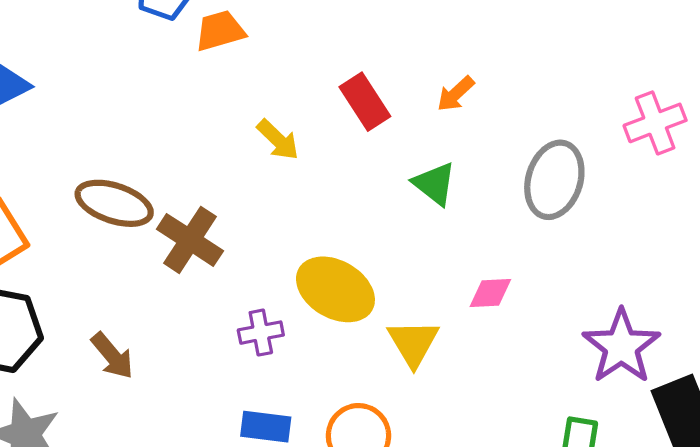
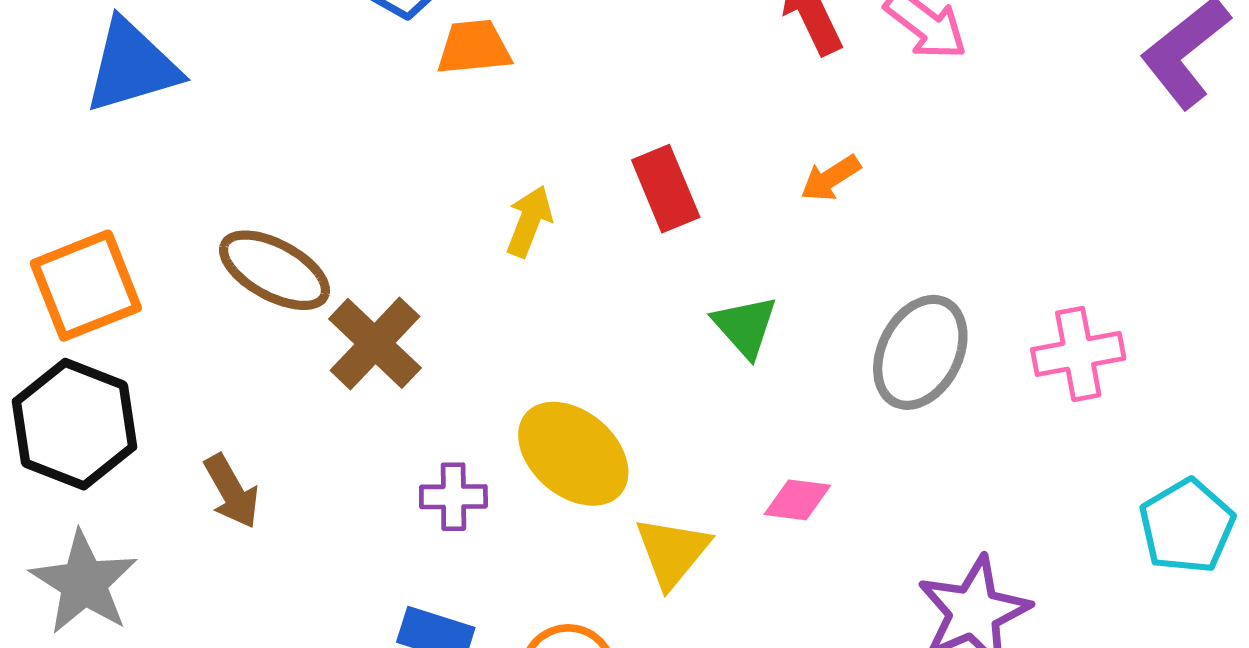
orange arrow: (456, 94) -> (831, 178), moved
pink cross: (655, 123) -> (1078, 354), moved
yellow arrow: (278, 140) -> (529, 221), turned -123

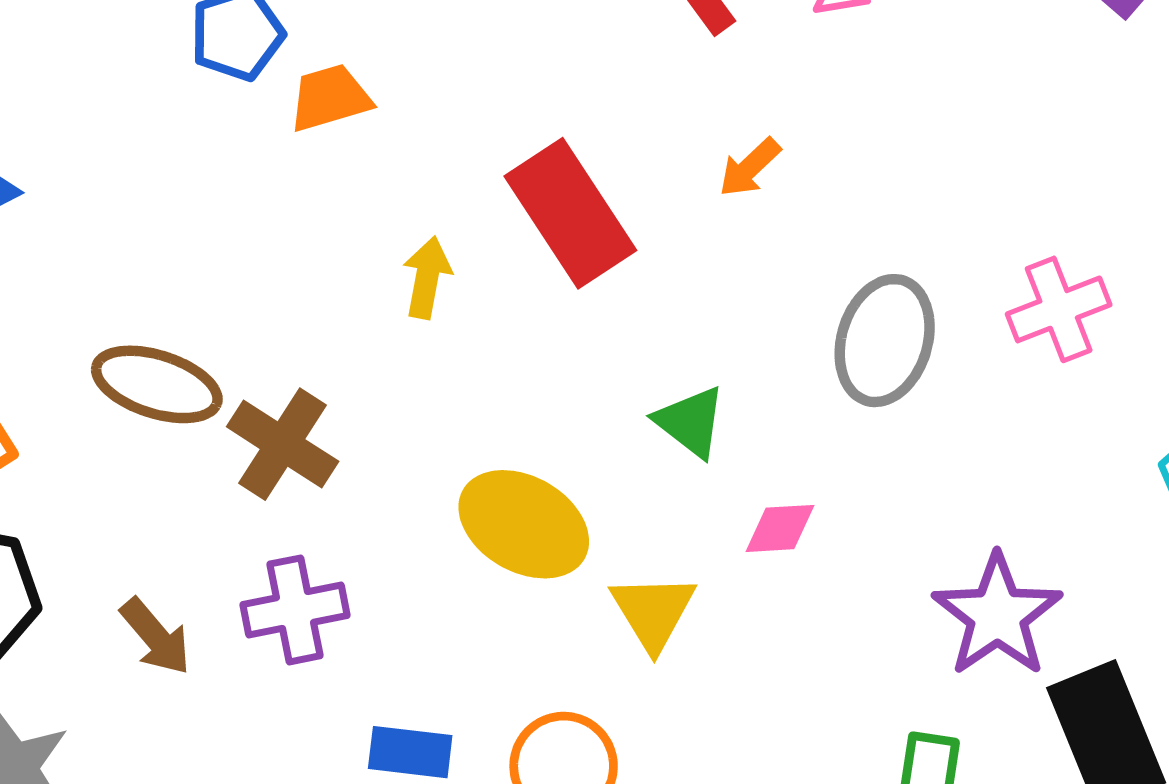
red rectangle: (666, 189) -> (570, 213), size x1.5
green triangle: (745, 326) -> (690, 422), moved
purple cross: (453, 497) -> (295, 610), moved, size x1.4

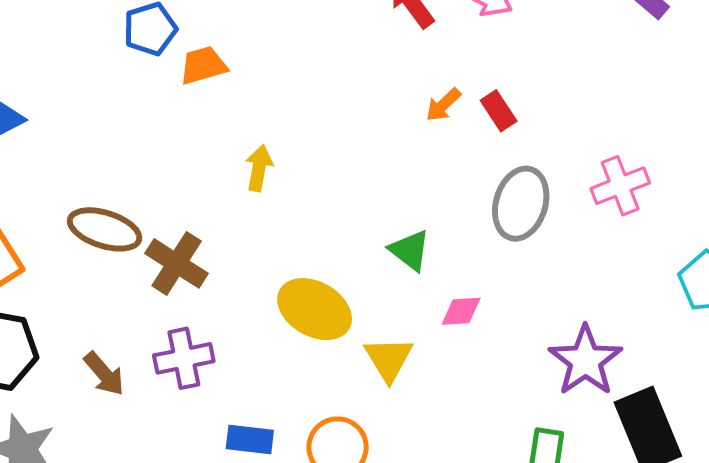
red rectangle: (570, 213) -> (499, 111), moved, size x0.5

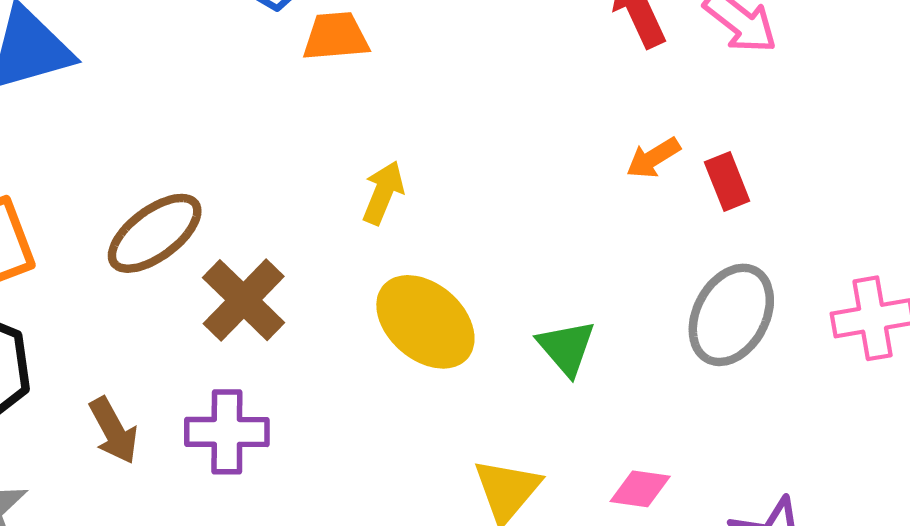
brown ellipse: (105, 229) -> (155, 233), turned -66
yellow ellipse: (315, 309) -> (425, 322), moved
pink diamond: (461, 311) -> (640, 489), moved

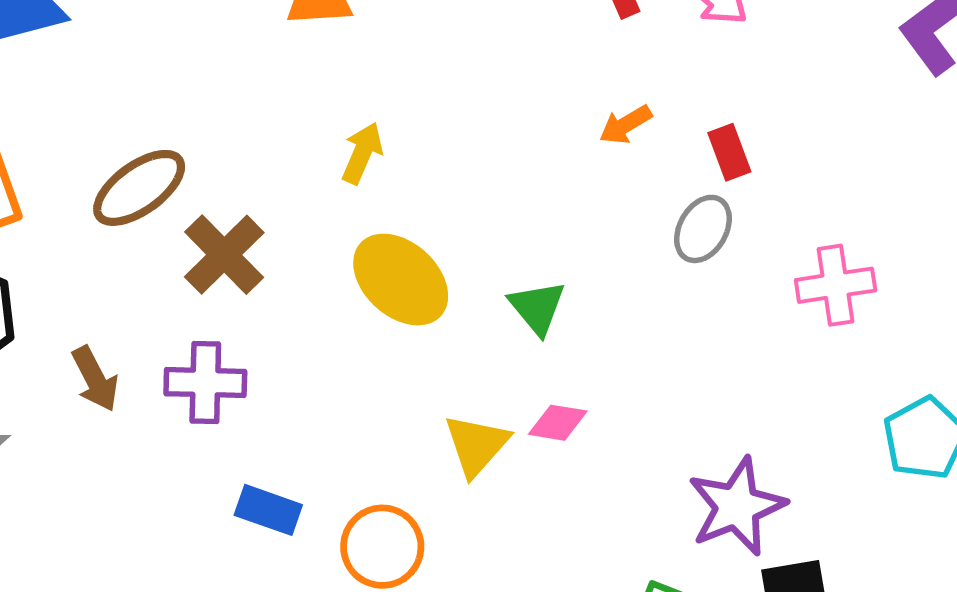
red rectangle: (727, 182) -> (729, 152), moved
gray ellipse: (731, 315) -> (703, 229), moved, size x0.7
pink diamond: (640, 489) -> (558, 423), moved

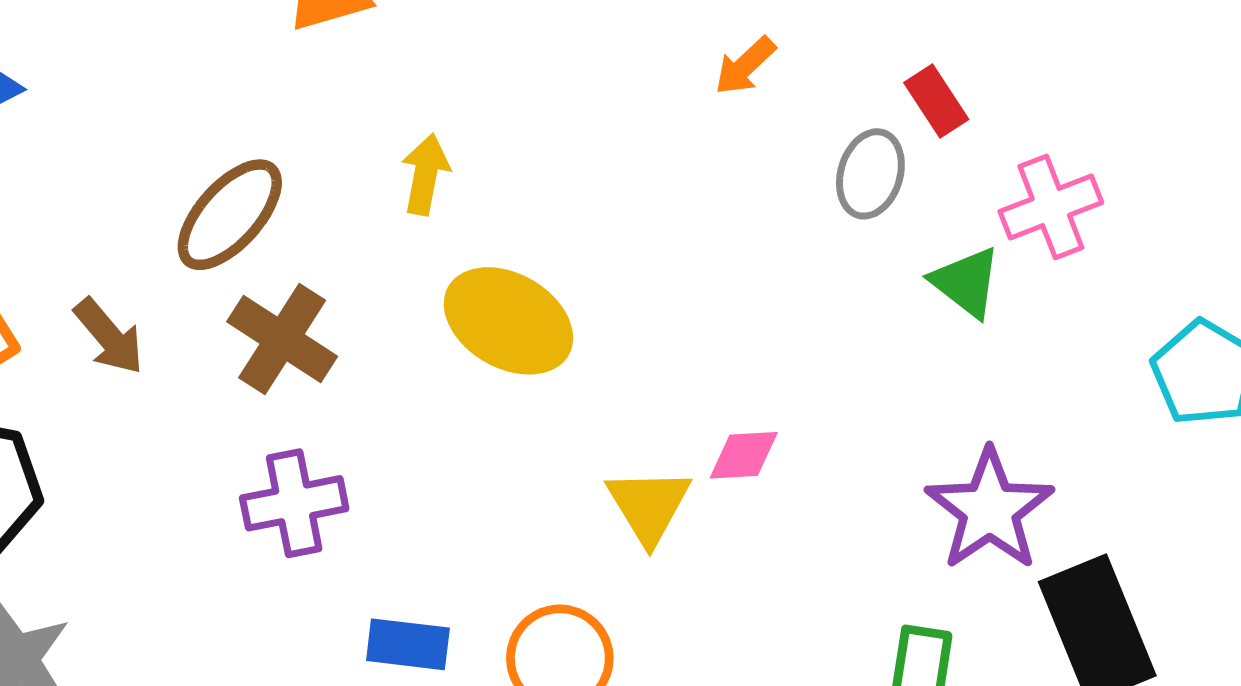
red rectangle: (729, 152) -> (936, 101), moved
brown ellipse: (139, 188) -> (230, 215), moved
green triangle: (537, 307) -> (966, 282), moved
brown arrow: (95, 379) -> (109, 336), moved

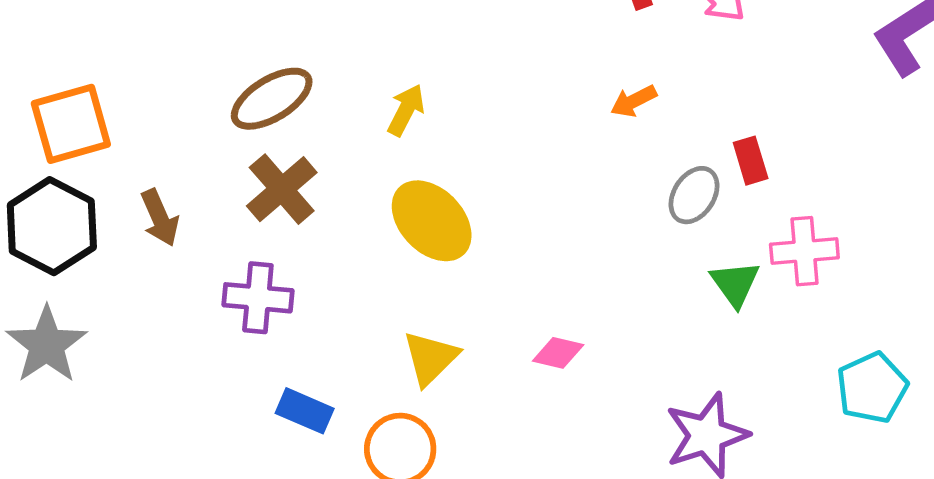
brown arrow: (109, 336) -> (160, 218), moved
yellow triangle: (649, 506) -> (430, 358), moved

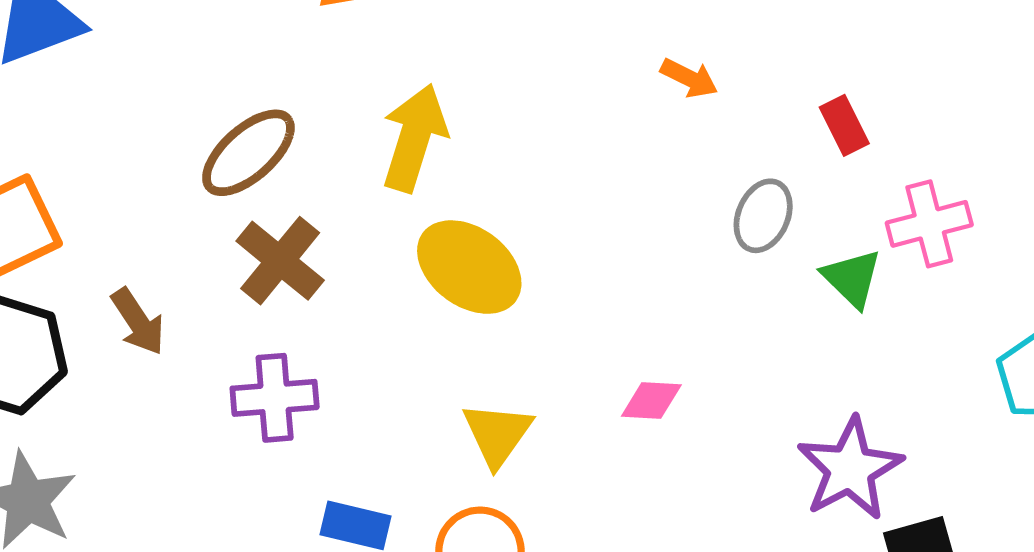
orange arrow: (634, 101) -> (689, 78), turned -117
yellow arrow: (406, 110) -> (414, 138), size x1.6
gray ellipse: (694, 195) -> (763, 216), moved

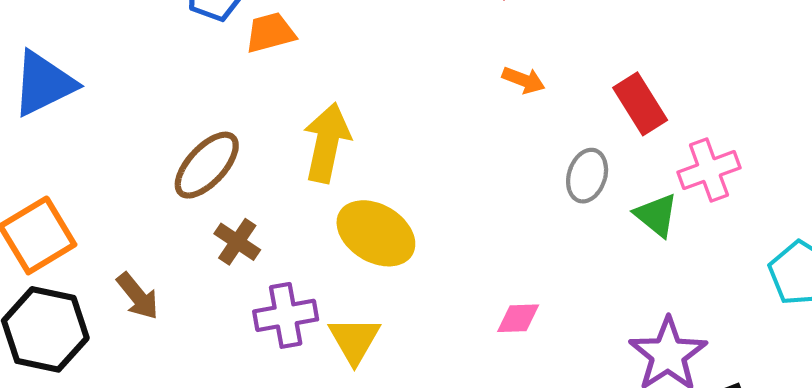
red rectangle: (844, 125) -> (640, 104), size x1.4
brown cross: (280, 261) -> (237, 242), size x0.7
purple cross: (275, 398) -> (286, 315), moved
yellow triangle: (497, 434) -> (354, 340), moved

